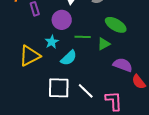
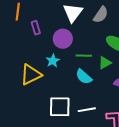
cyan semicircle: (69, 58) -> (84, 77), moved, turned 84
white line: (86, 91) -> (87, 110), turned -54

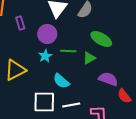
cyan star: (53, 61) -> (45, 56), moved
cyan semicircle: (84, 77) -> (61, 81), moved

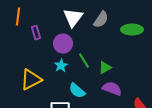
green ellipse: (101, 39) -> (132, 30), moved, turned -30
green line: (68, 51) -> (84, 61), turned 56
purple semicircle: (108, 79) -> (112, 89), moved

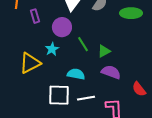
cyan star: (61, 66) -> (52, 49), moved
cyan semicircle: (77, 91) -> (76, 74), turned 150

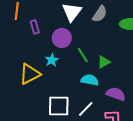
purple semicircle: (111, 72) -> (116, 94), moved
cyan semicircle: (76, 74) -> (90, 80), moved
white line: (86, 98) -> (86, 109), turned -36

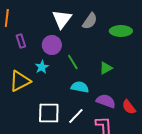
purple rectangle: (35, 27) -> (21, 41), moved
green triangle: (104, 62) -> (106, 68), moved

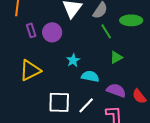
purple circle: (52, 45) -> (52, 32), moved
green line: (73, 62) -> (106, 31), moved
cyan star: (42, 67) -> (73, 60), moved

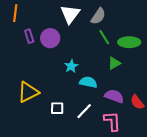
green ellipse: (131, 20) -> (129, 42), moved
yellow triangle: (30, 70) -> (28, 92), moved
white square: (59, 102) -> (57, 108), size x0.6

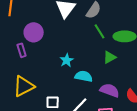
purple rectangle: (29, 36) -> (22, 50), moved
purple circle: (50, 38) -> (34, 32), moved

